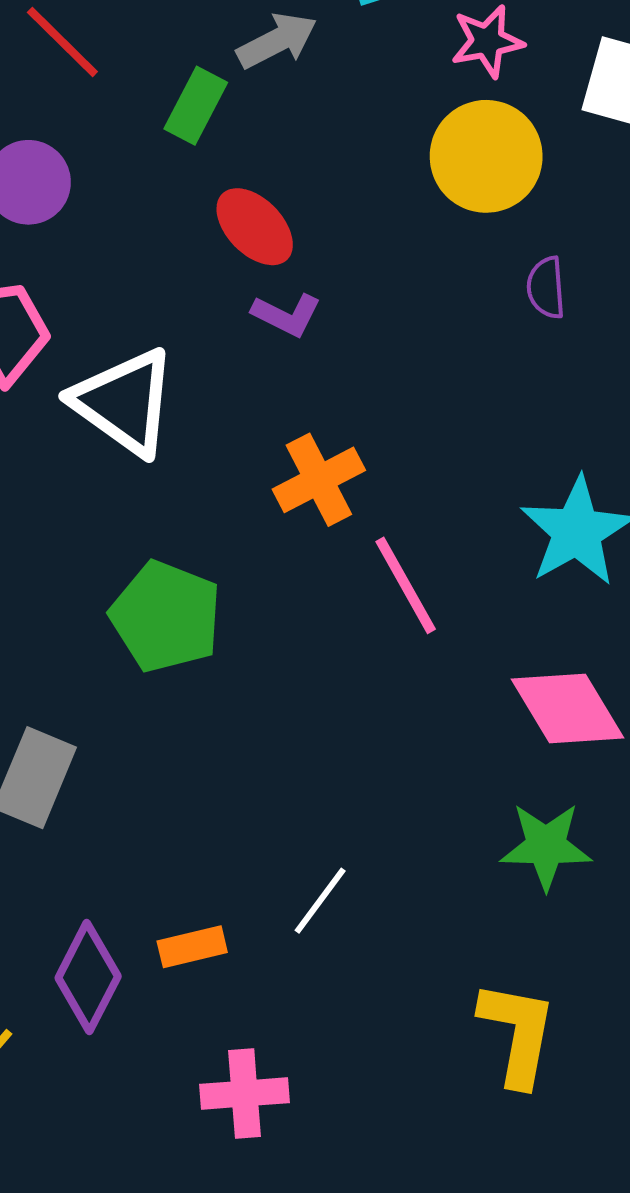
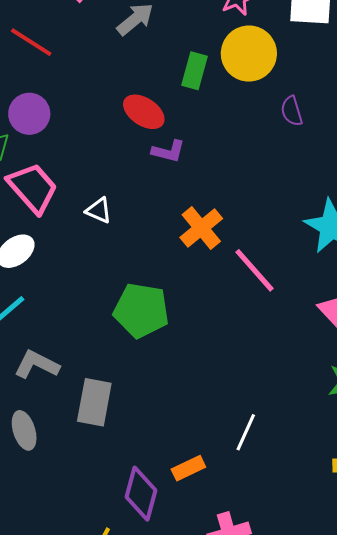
green rectangle: (196, 106) -> (194, 71), moved
white triangle: (124, 402) -> (99, 211), size x0.5

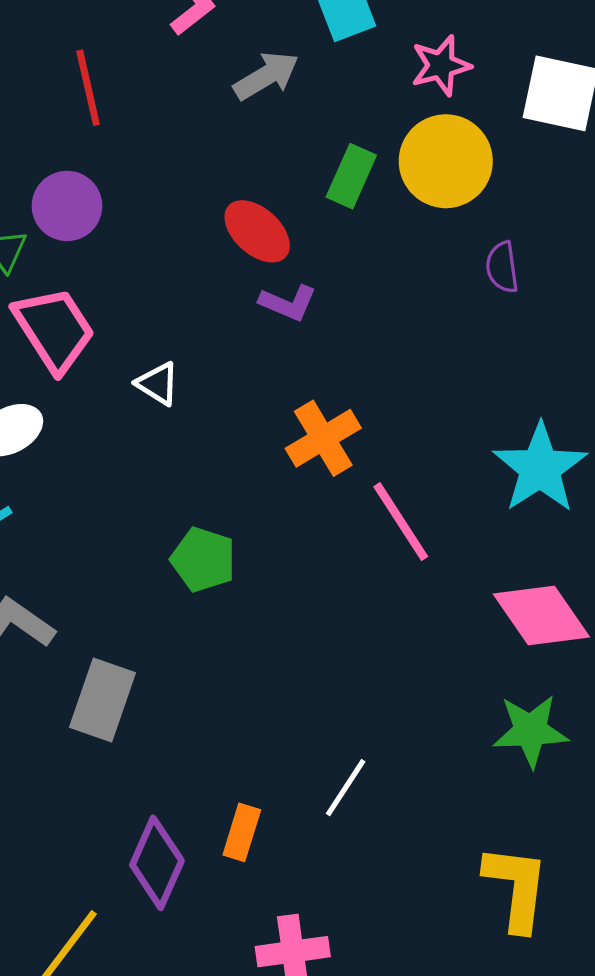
red line: (31, 42) -> (88, 88), turned 36
green pentagon: (141, 310) -> (203, 560), size x0.7
orange rectangle: (188, 468) -> (242, 832), turned -56

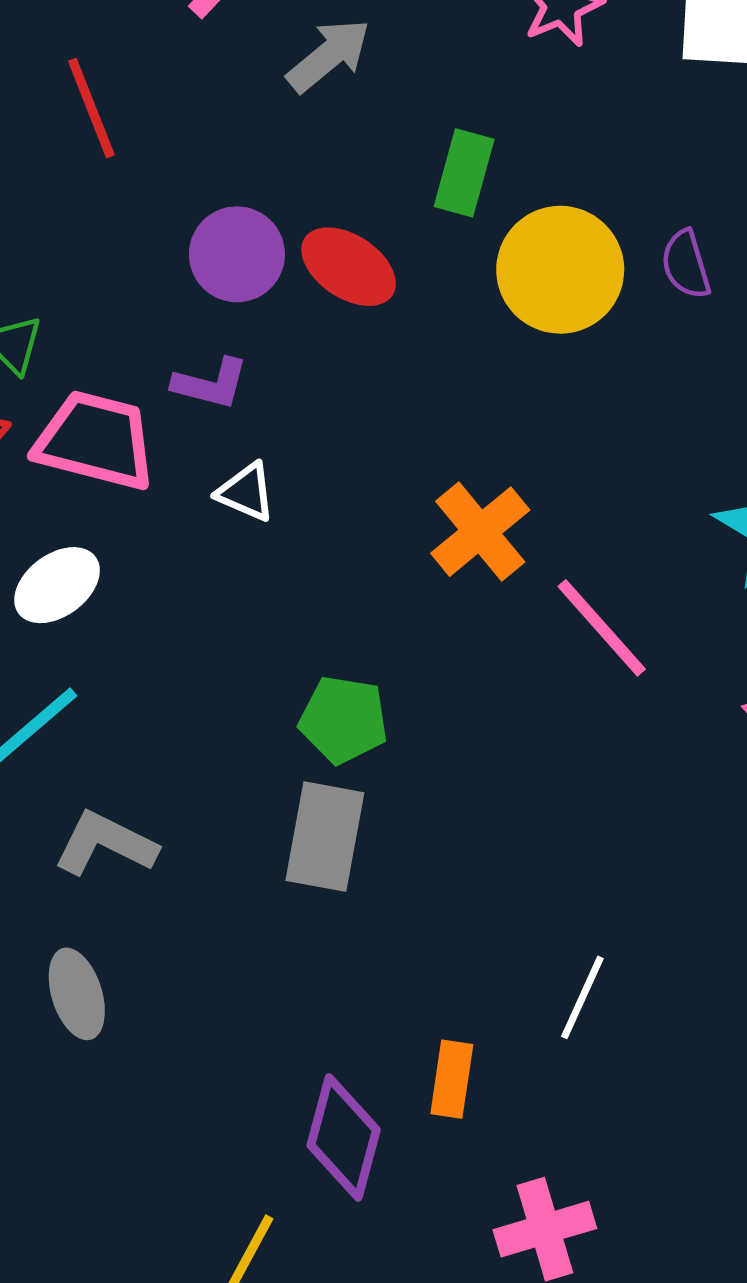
yellow circle: (446, 161) -> (560, 270), moved
purple circle: (67, 206) -> (237, 254), moved
purple L-shape: (288, 303) -> (211, 384), moved
pink trapezoid: (54, 329) -> (95, 441), turned -34
gray rectangle: (103, 700) -> (325, 837), moved

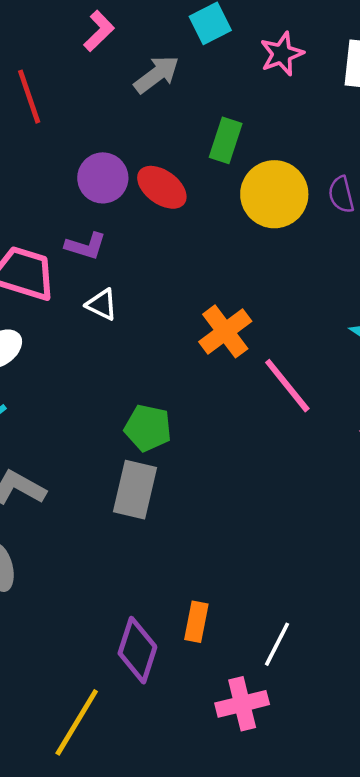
white line: (582, 997) -> (277, 644), moved

